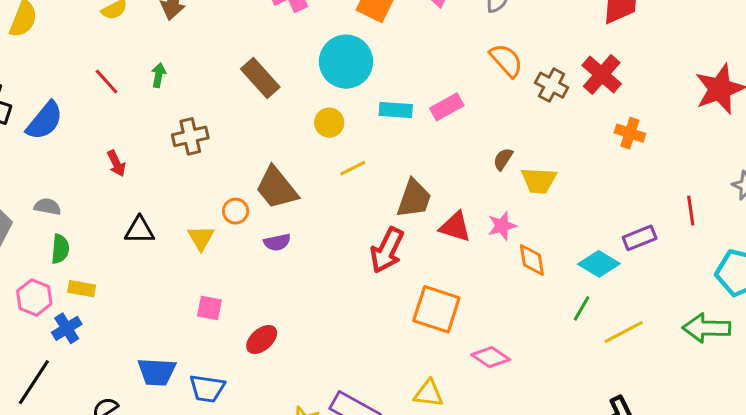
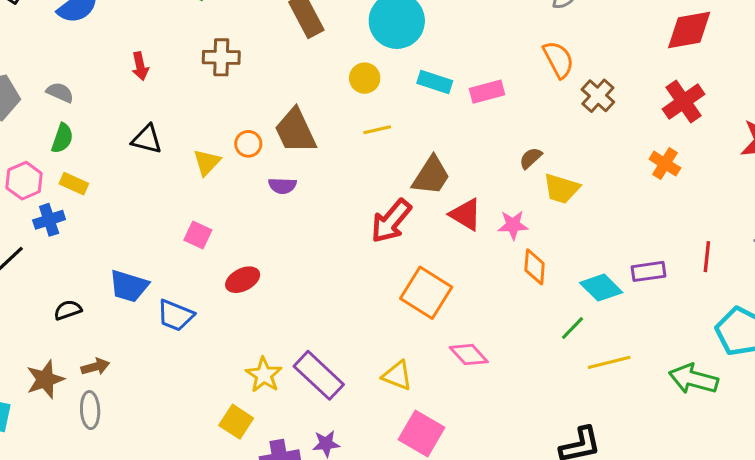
red cross: (602, 75) -> (684, 102), moved

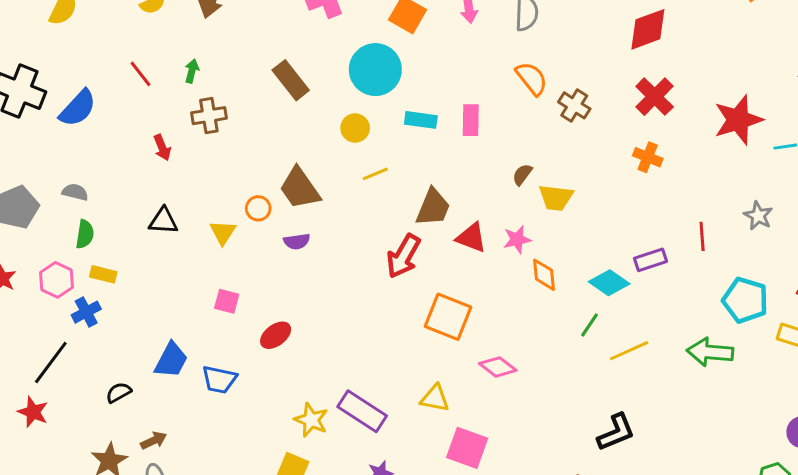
brown cross: (221, 57) -> (209, 116), moved
red arrow: (140, 66) -> (162, 148), moved
pink rectangle: (487, 92) -> (471, 120), turned -64
blue trapezoid: (129, 286) -> (171, 360), turned -69

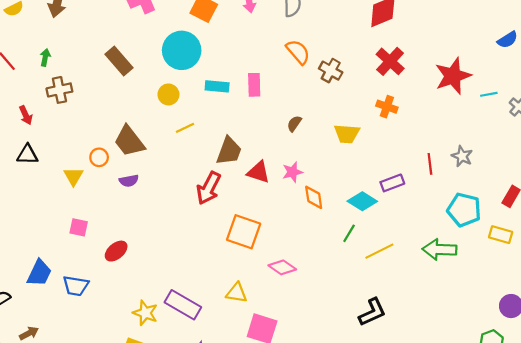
yellow trapezoid: (556, 198) -> (347, 134), moved
gray star: (758, 216) -> (462, 156), moved
black triangle: (163, 221) -> (27, 155), moved

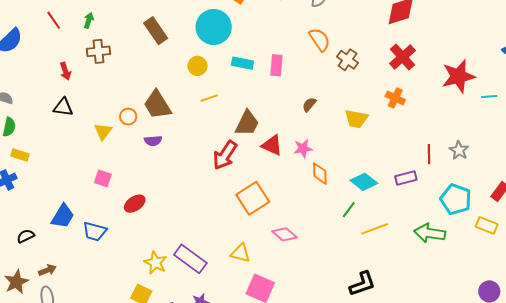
purple rectangle: (392, 183) -> (406, 178), moved
orange square: (244, 232) -> (253, 198), turned 32

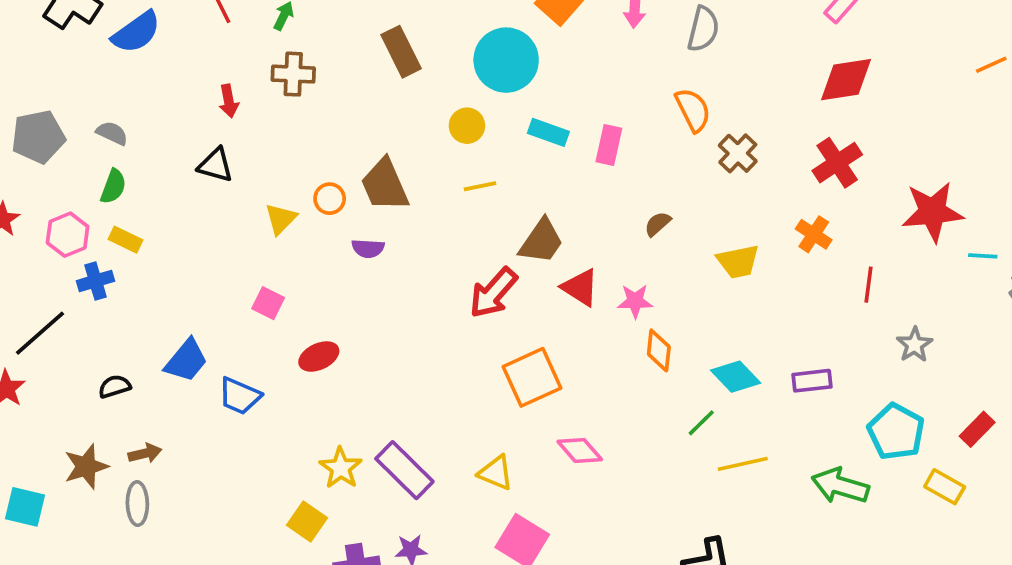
yellow trapezoid: (356, 119) -> (738, 262), turned -30
red line: (429, 154) -> (868, 285), moved

